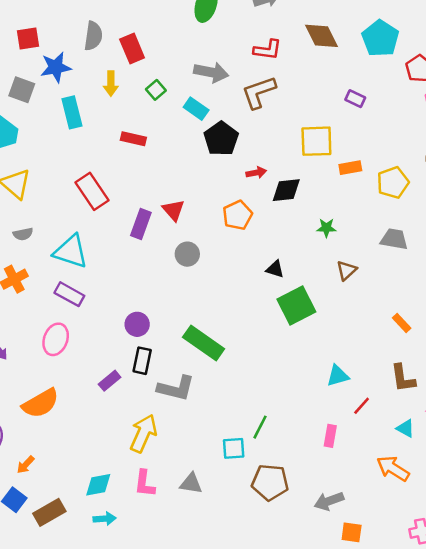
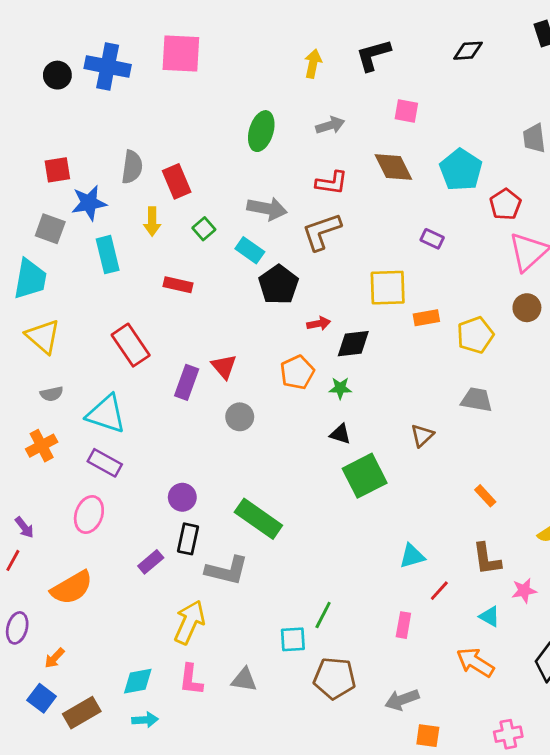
green star: (326, 228) -> (340, 388), moved

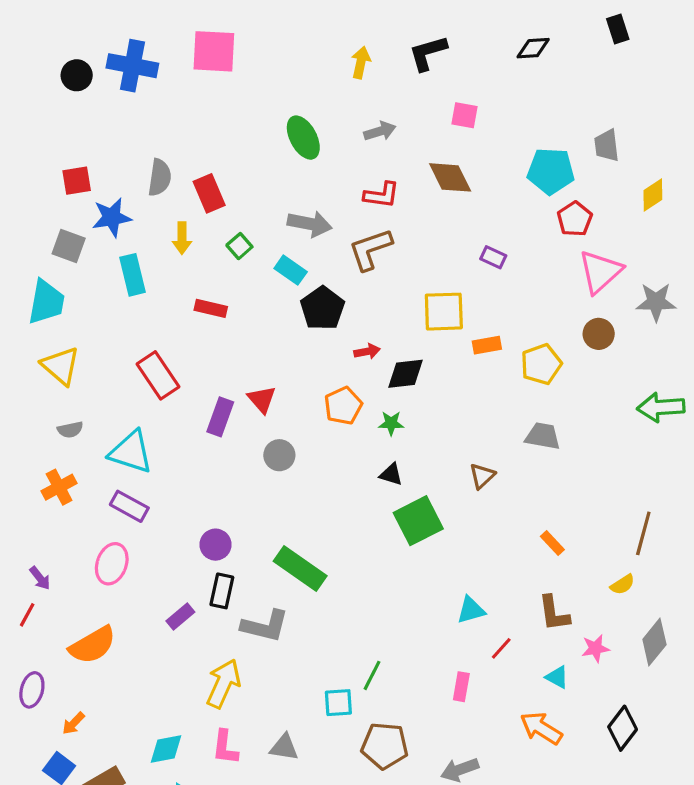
green ellipse: (261, 131) -> (303, 138), turned -45
cyan pentagon: (461, 170) -> (551, 171), moved, turned -30

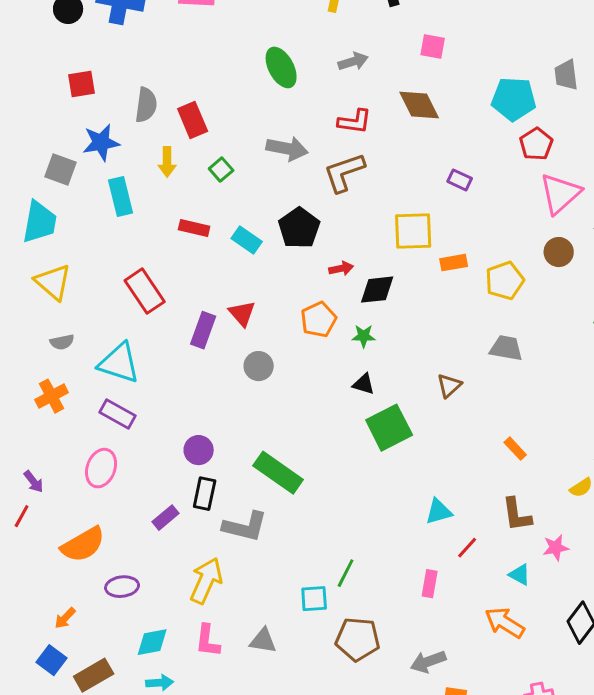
red square: (77, 181) -> (82, 84), moved
cyan rectangle: (291, 270) -> (247, 240), moved
purple ellipse: (32, 690) -> (122, 587), moved, turned 68

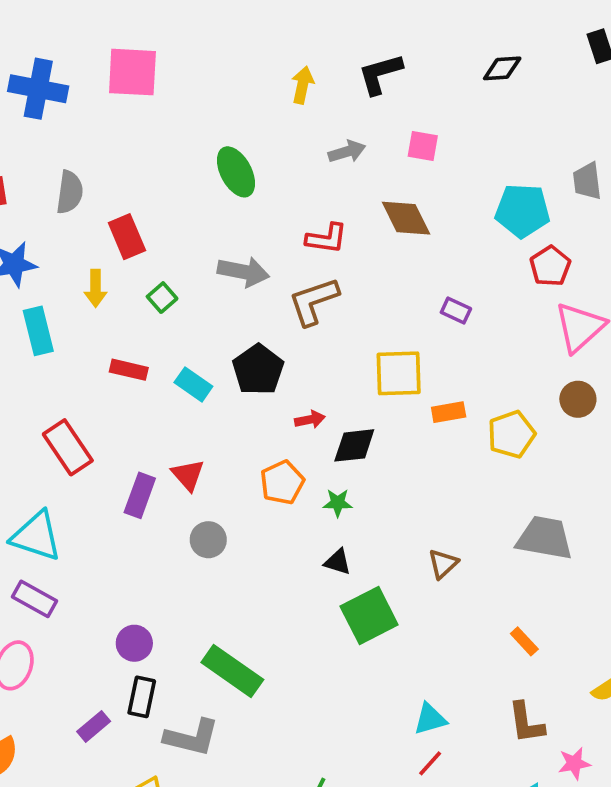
gray arrow: (353, 61) -> (347, 152), moved
gray semicircle: (146, 105) -> (70, 192), moved
gray trapezoid: (506, 348) -> (545, 538), moved, size x1.4
red line: (467, 548) -> (430, 763), moved

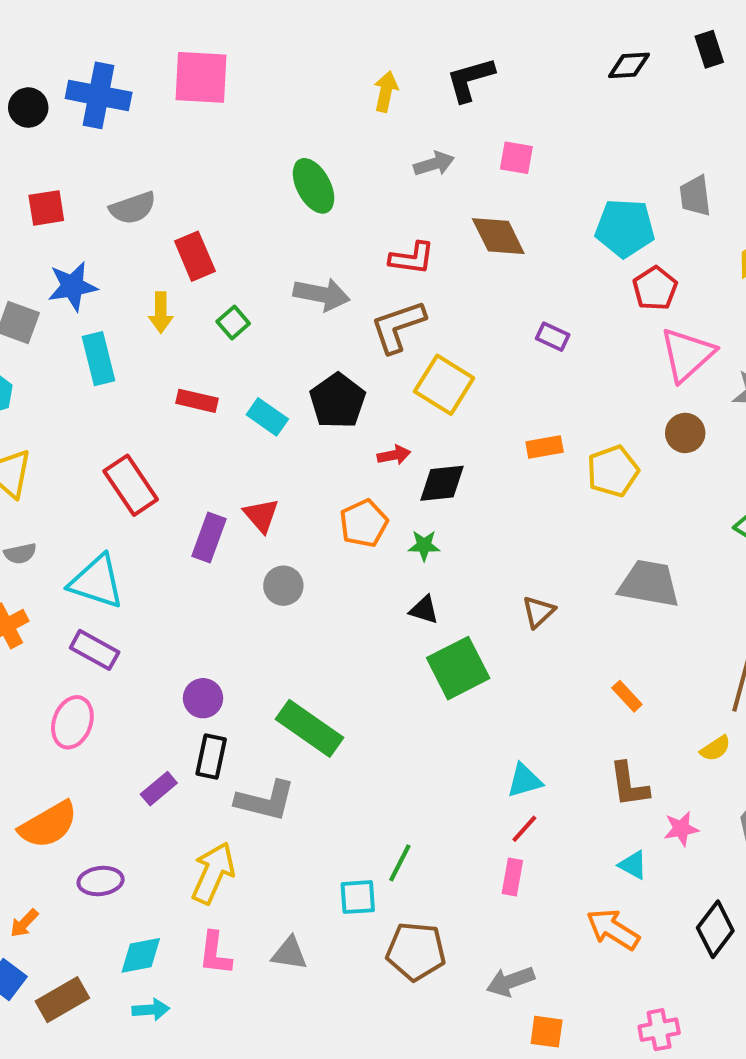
black diamond: (502, 68) -> (629, 65), moved
gray semicircle: (70, 192) -> (133, 208), turned 63
yellow square: (399, 373) -> (444, 385), moved, turned 34

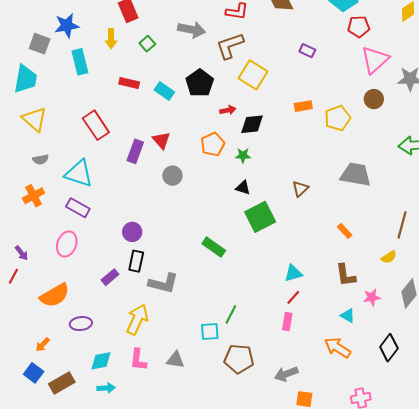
red pentagon: (655, 288) -> (359, 27), turned 30
green rectangle: (309, 728) -> (214, 247), moved, size x0.7

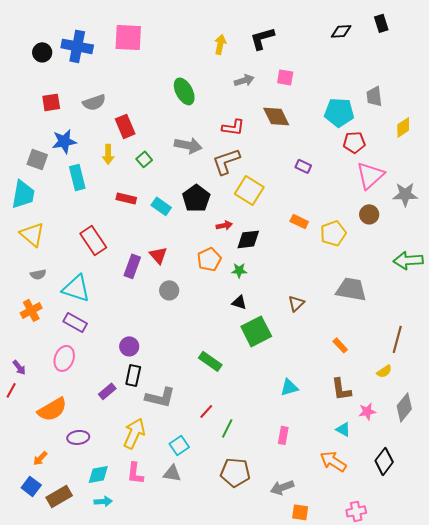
orange rectangle: (303, 106) -> (299, 221), turned 36
red line: (293, 297) -> (206, 411), moved
cyan square: (210, 332) -> (179, 445), moved, turned -30

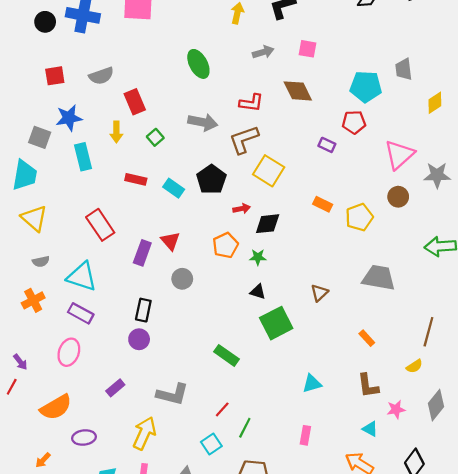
red pentagon: (354, 142) -> (354, 122), moved
black rectangle: (133, 375) -> (143, 310), moved
cyan square: (179, 445) -> (211, 444), moved

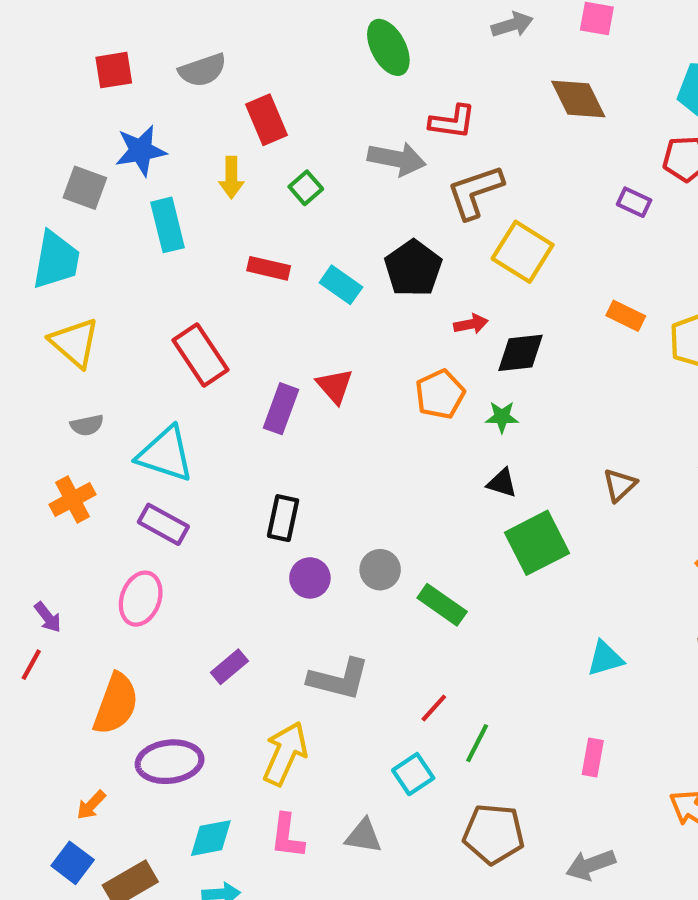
red L-shape: (251, 103) -> (452, 122), moved
gray circle: (182, 279) -> (380, 570), moved
purple circle: (139, 339) -> (310, 578), moved
orange semicircle: (56, 407) -> (116, 704), turned -40
purple ellipse: (84, 438) -> (170, 762), size x1.4

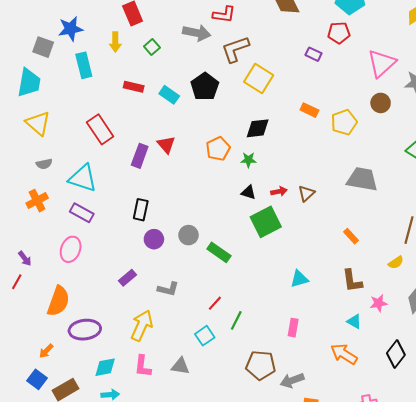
red arrow: (471, 324) -> (279, 191), moved
purple rectangle: (229, 667) -> (128, 278), moved
gray L-shape: (339, 679) -> (168, 289), size x0.7
brown pentagon: (494, 834) -> (261, 365), moved

